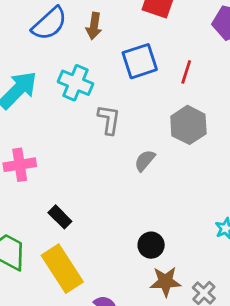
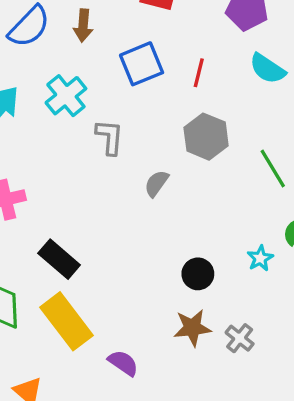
cyan cross: (76, 83) -> (66, 96), turned 32
black rectangle: (60, 217) -> (59, 259), size x1.4
black circle: (151, 245) -> (198, 274), moved

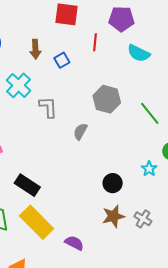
brown arrow: (83, 26) -> (35, 49), moved
blue square: (142, 64) -> (62, 60), size x0.6
red line: (199, 73) -> (95, 42), moved

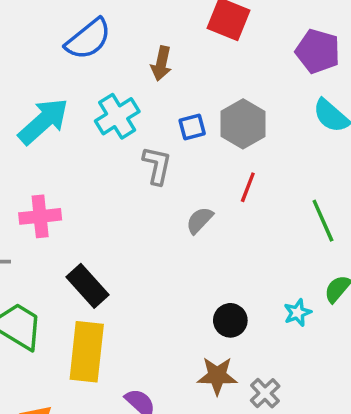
red line: (95, 42) -> (248, 187), moved
blue square: (62, 60) -> (192, 127), moved
gray hexagon: (107, 99) -> (243, 124), moved
yellow rectangle: (37, 222) -> (87, 352), turned 36

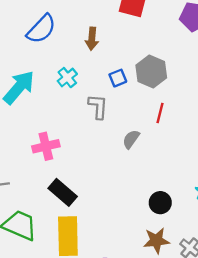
cyan cross: (117, 116) -> (67, 78), size x0.7
pink cross: (40, 216) -> (46, 146), moved

